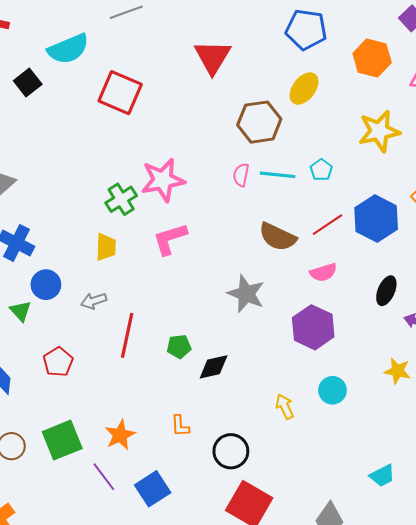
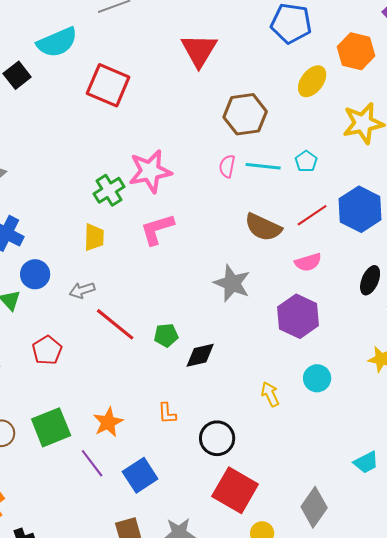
yellow ellipse: (304, 89) -> (312, 81), moved
red line: (127, 335) -> (115, 324), turned -63

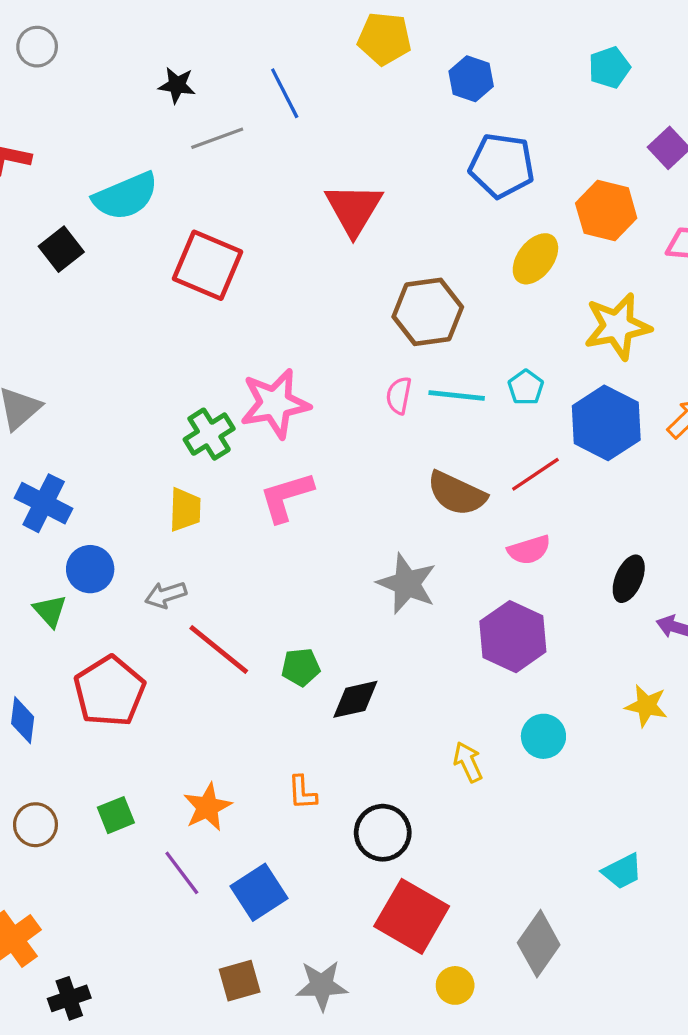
blue hexagon: (360, 209) -> (606, 423), moved
red pentagon: (47, 350) -> (109, 691), size x1.5
green square: (51, 427) -> (116, 815), size x0.6

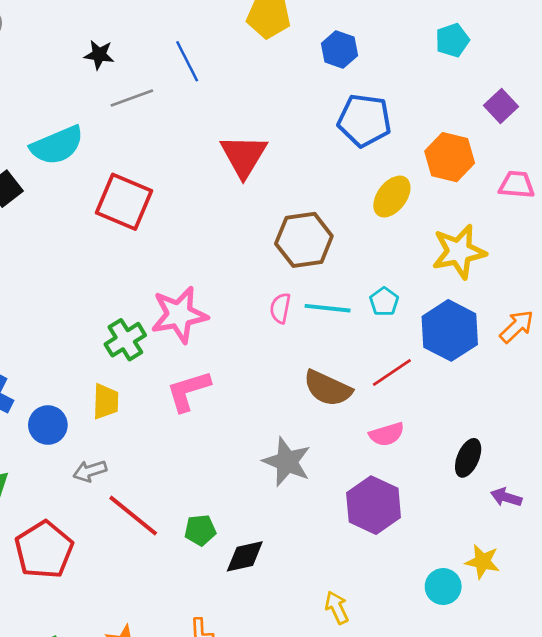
blue circle: (90, 569) -> (48, 425), moved
cyan circle: (543, 736) -> (443, 587), moved

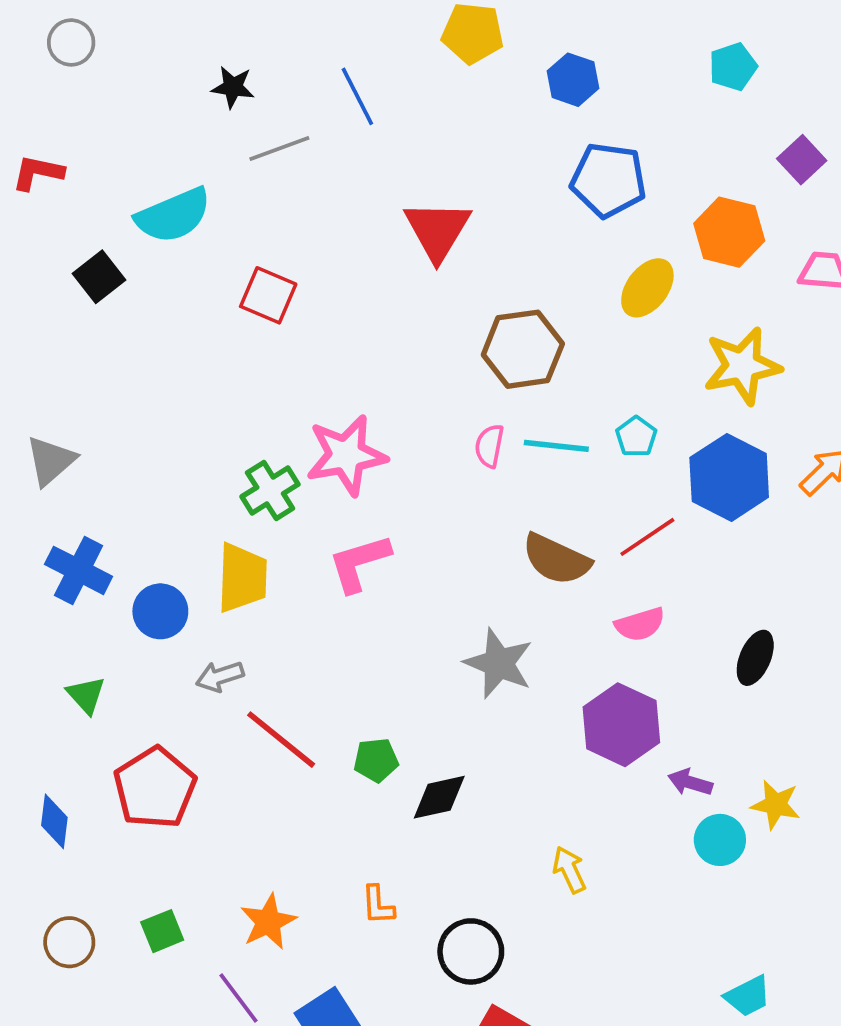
red square: (124, 202) -> (268, 295), size x0.7
yellow trapezoid: (106, 401) -> (242, 578), size x1.4
purple arrow: (506, 497) -> (690, 782), moved

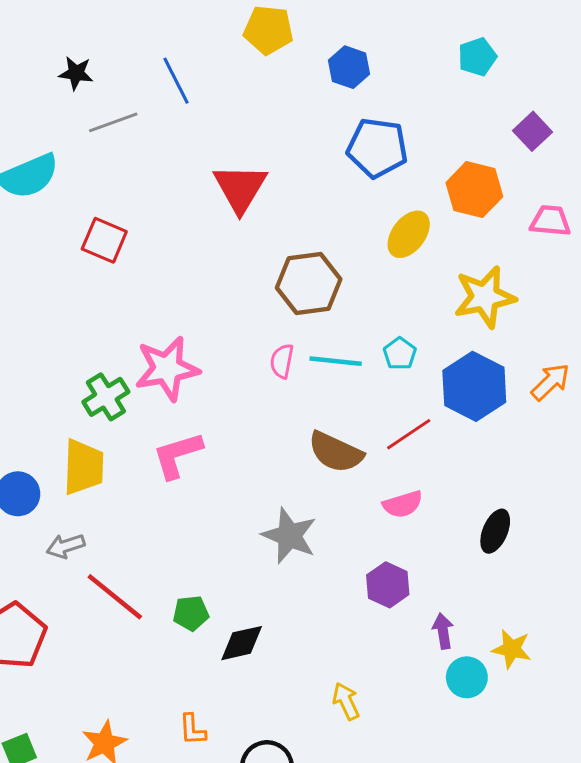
purple hexagon: (621, 725) -> (388, 585), size x0.7
purple arrow: (690, 782) -> (443, 631), turned 64

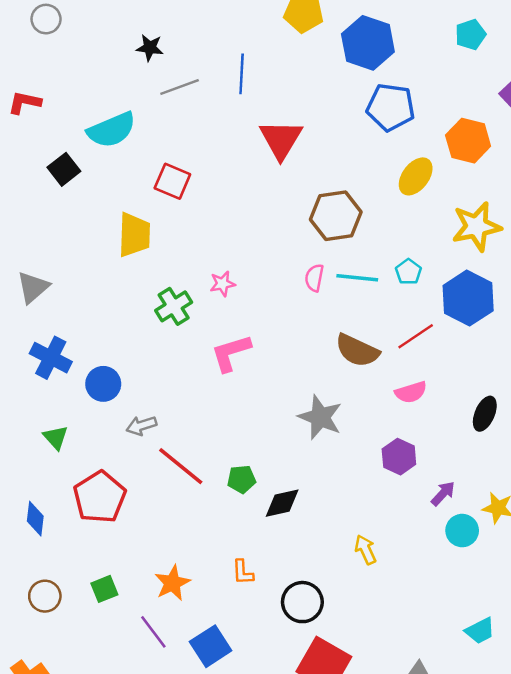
blue hexagon: (349, 67) -> (368, 43), size x1.6
blue line: (176, 81) -> (242, 74), moved, turned 30
pink star: (167, 369) -> (222, 284), size x0.5
yellow trapezoid: (83, 467) -> (134, 235), moved
purple arrow: (443, 631) -> (443, 494), turned 52

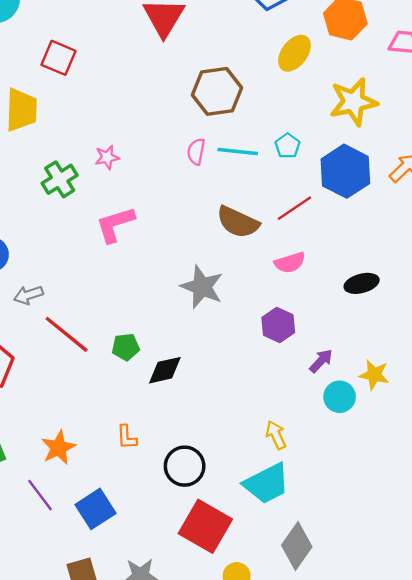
black ellipse: (485, 414) -> (362, 283), turned 52
yellow arrow: (366, 550) -> (276, 435), moved
cyan trapezoid: (480, 631) -> (267, 483), moved, size x1.6

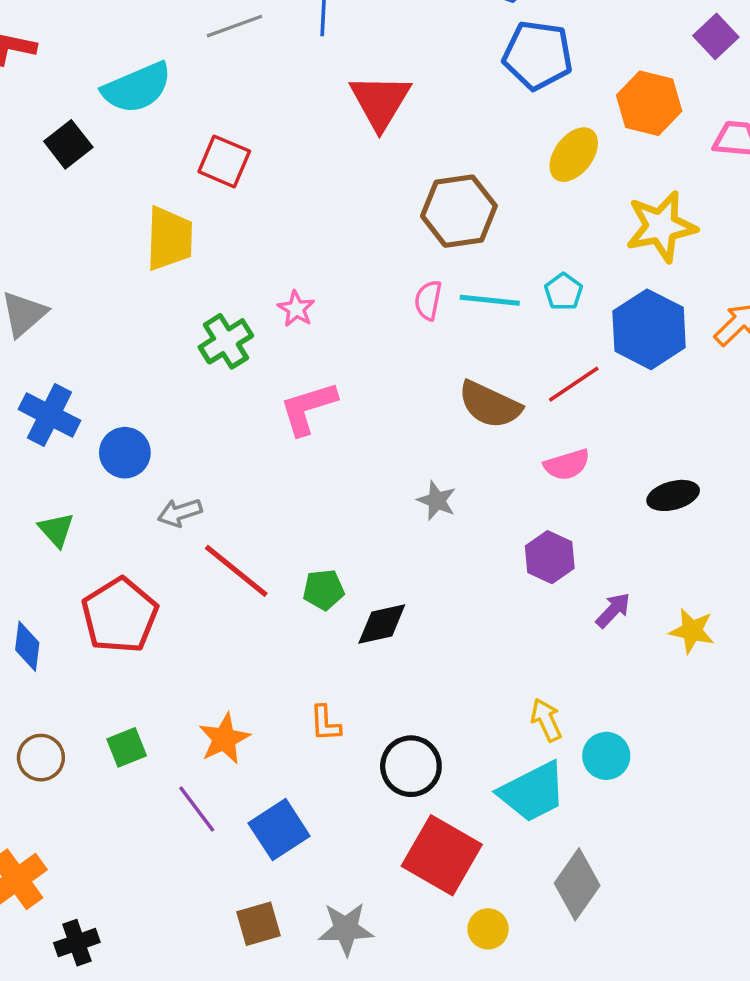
pink star: (107, 157) -> (296, 309), turned -30
gray star: (202, 287) -> (437, 501), size x0.6
cyan circle: (340, 397) -> (606, 756), moved

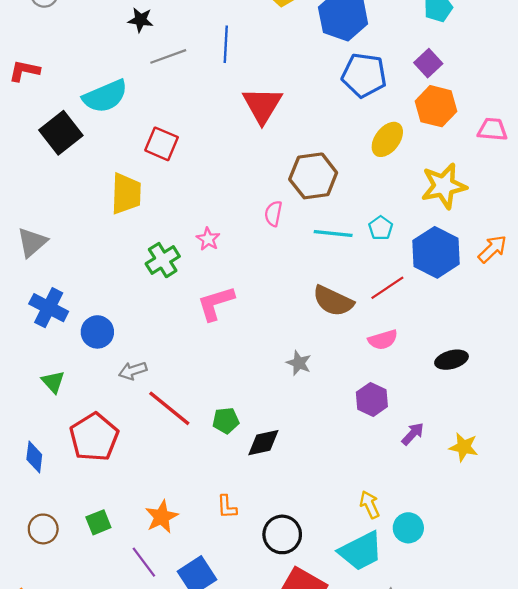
purple square: (716, 36) -> (428, 63), moved
black square: (68, 144) -> (61, 133), size x1.4
pink semicircle: (428, 300) -> (273, 214), moved

